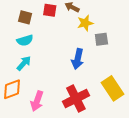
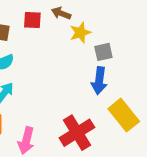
blue arrow: (78, 59) -> (99, 81), moved

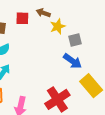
blue arrow: (99, 81) -> (72, 61), turned -60

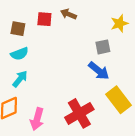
yellow star: (58, 26) -> (119, 23), moved

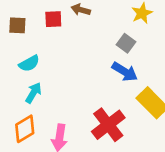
brown square: (18, 29) -> (17, 25), moved
gray square: (103, 47) -> (126, 43), turned -35

